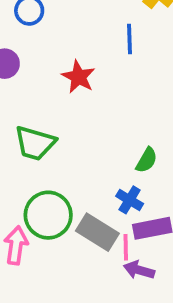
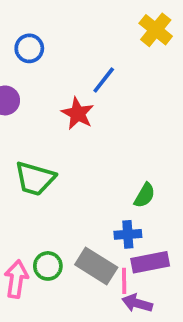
blue line: (130, 39) -> (104, 80), moved, turned 40
blue cross: (130, 200) -> (128, 234), turned -35
green circle: (48, 215) -> (48, 266), moved, size x0.6

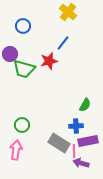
yellow cross: (156, 30) -> (68, 12), moved
red star: (78, 113) -> (49, 61), turned 30
green trapezoid: (35, 179) -> (24, 69), moved
green circle: (48, 266) -> (22, 125), moved

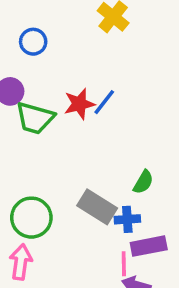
blue line: (63, 43) -> (104, 102), moved
green circle: (22, 125) -> (31, 218), size x1.5
gray rectangle: (59, 143) -> (97, 207), moved

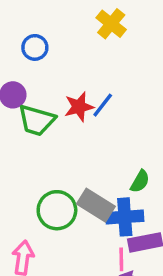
green circle: (31, 218) -> (57, 210), moved
blue cross: (127, 219) -> (125, 217), size x1.5

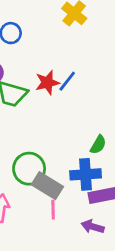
gray rectangle: (96, 205) -> (47, 186), moved
pink line: (121, 259) -> (53, 210), moved

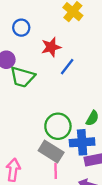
red star: (47, 83) -> (51, 47), moved
green circle: (29, 169) -> (58, 126), moved

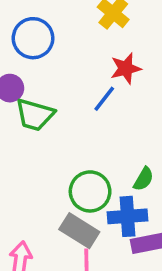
blue circle: (21, 28) -> (33, 38), size x1.5
red star: (51, 47) -> (126, 68), moved

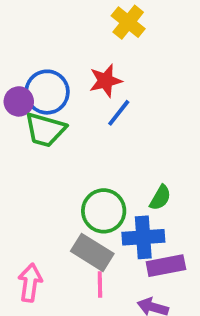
blue circle: (33, 38) -> (47, 92), moved
red star: (126, 68) -> (106, 81), moved

